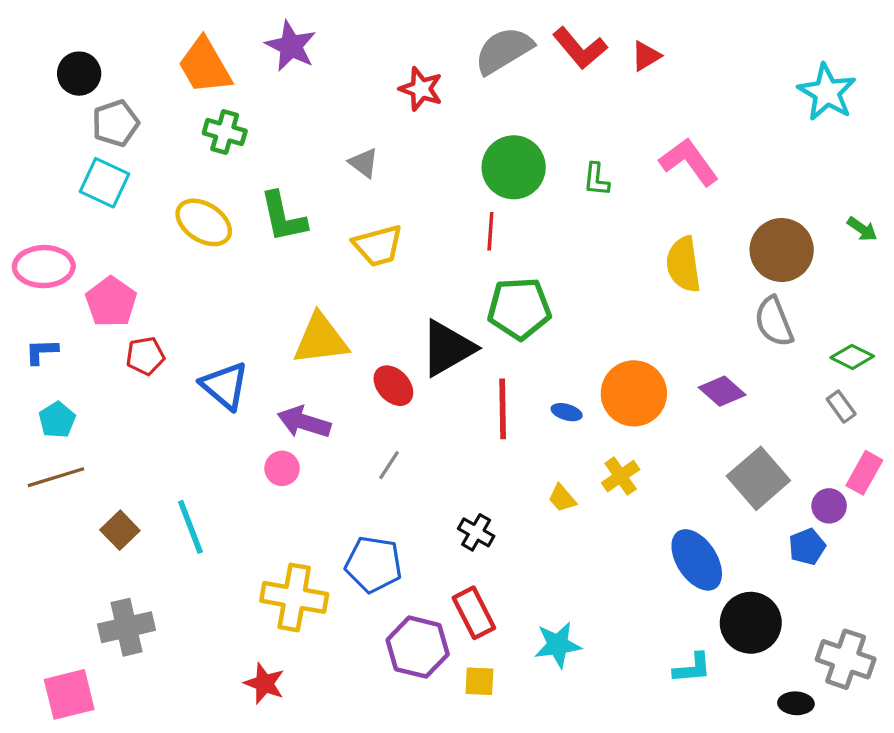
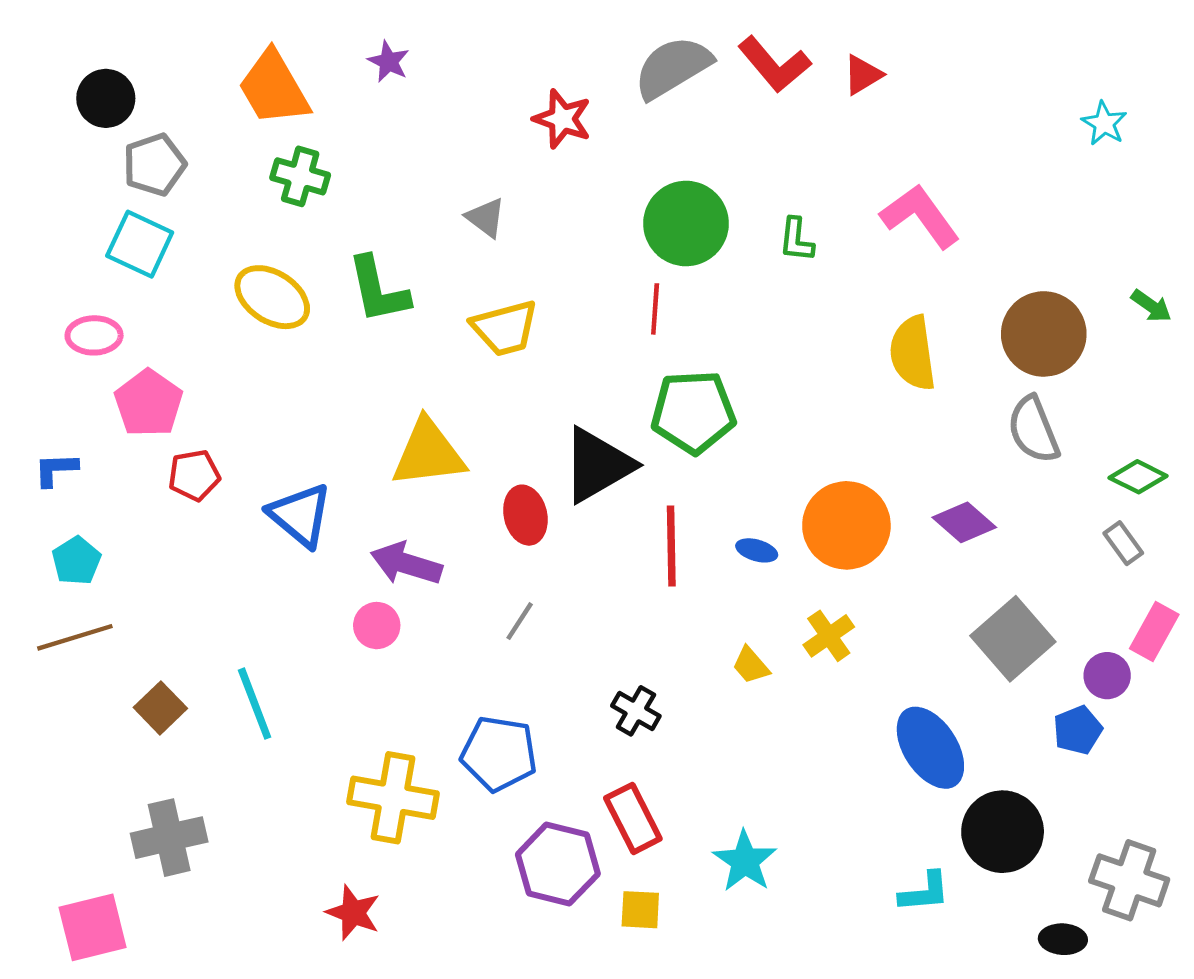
purple star: (291, 46) -> (389, 62), size x0.6
cyan star: (827, 92) -> (1104, 123), size x0.6
pink ellipse: (44, 267) -> (94, 335), moved, size x0.7
red ellipse: (393, 386) -> (525, 515), turned 30
cyan star: (558, 645) -> (745, 861), turned -30

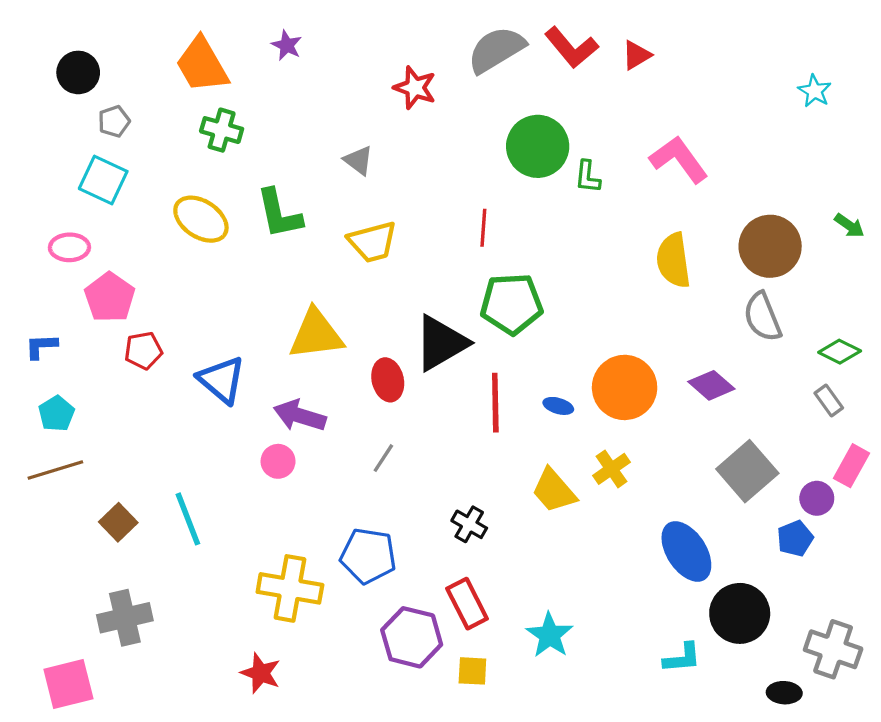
gray pentagon: (154, 165) -> (114, 121), size x0.7
green circle: (686, 224) -> (538, 146), moved
yellow trapezoid: (751, 665) -> (554, 491), size x1.6

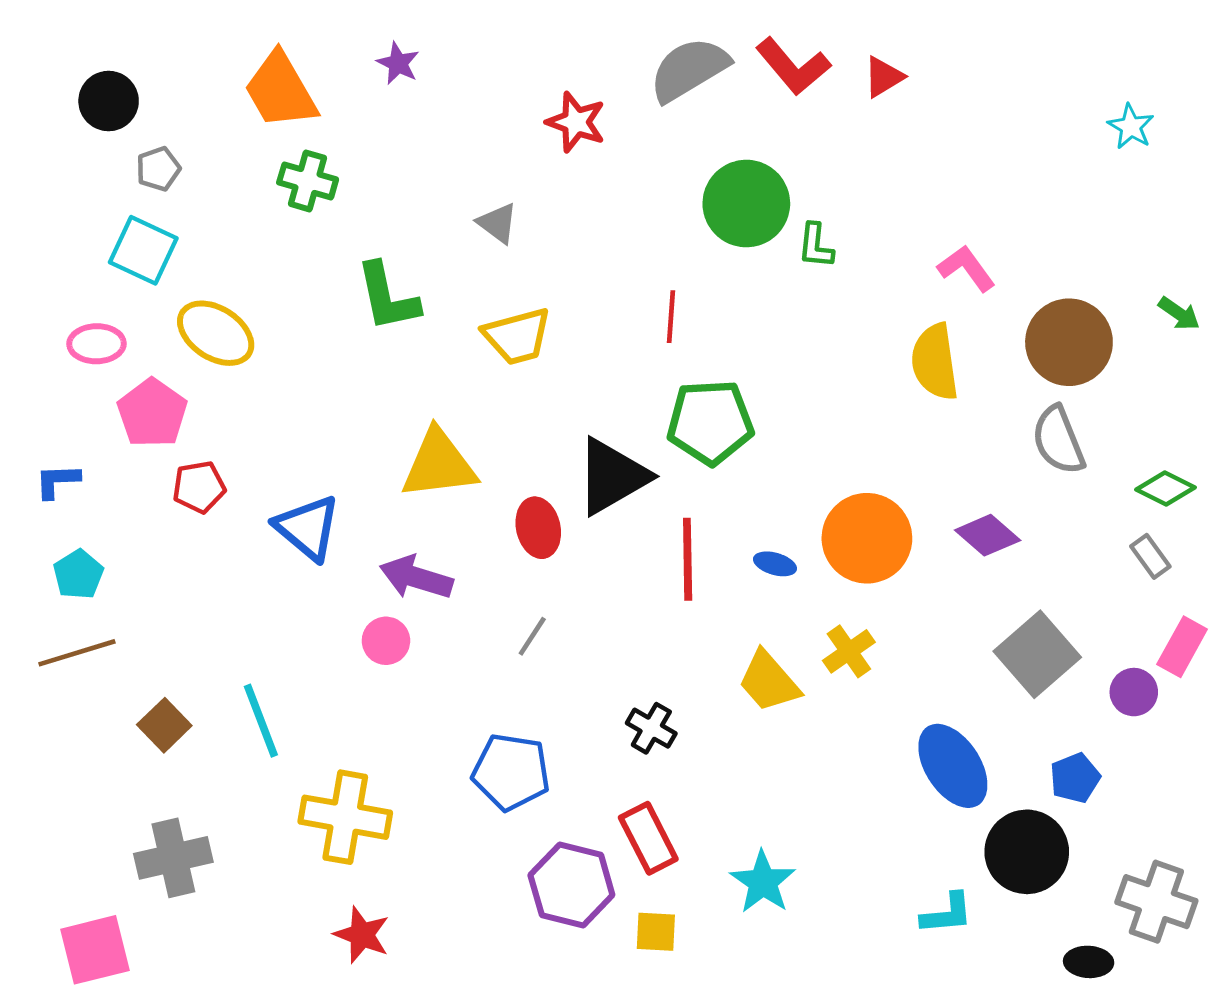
pink L-shape: (679, 159) -> (966, 268), moved, size x0.7
yellow ellipse: (201, 219) -> (216, 333), moved
blue pentagon: (795, 538) -> (1075, 778), moved
yellow cross: (290, 588) -> (345, 817), moved

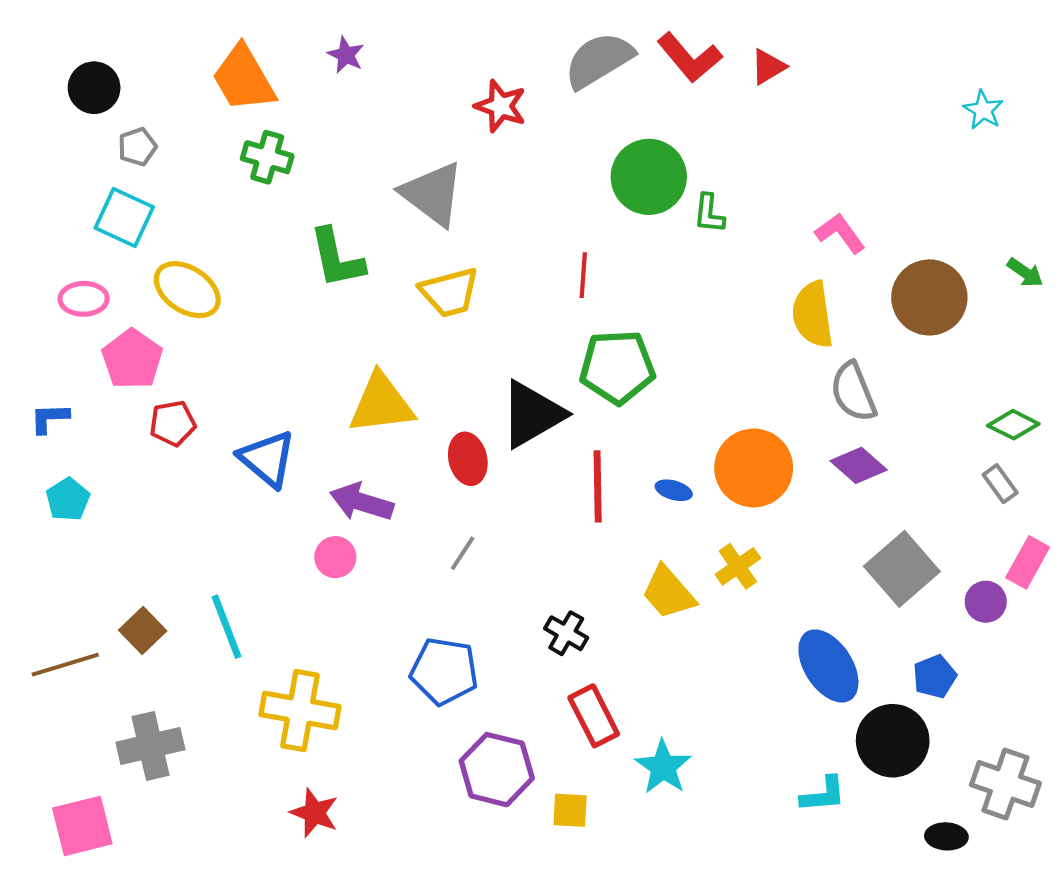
gray triangle: (498, 223) -> (432, 194), size x1.8
gray semicircle: (1058, 440) -> (853, 392), moved
brown line: (77, 653) -> (65, 665), moved
red rectangle: (648, 838) -> (594, 716), moved

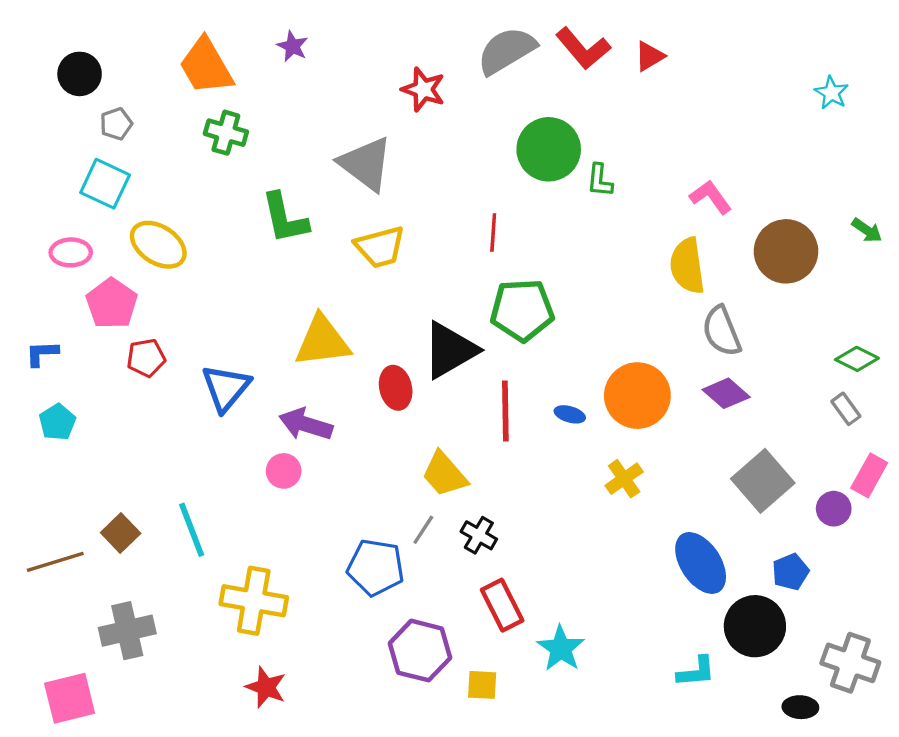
blue triangle: (267, 459) -> (226, 388), turned 30
gray line: (463, 553) -> (423, 530), moved
yellow trapezoid: (668, 593) -> (444, 474), moved

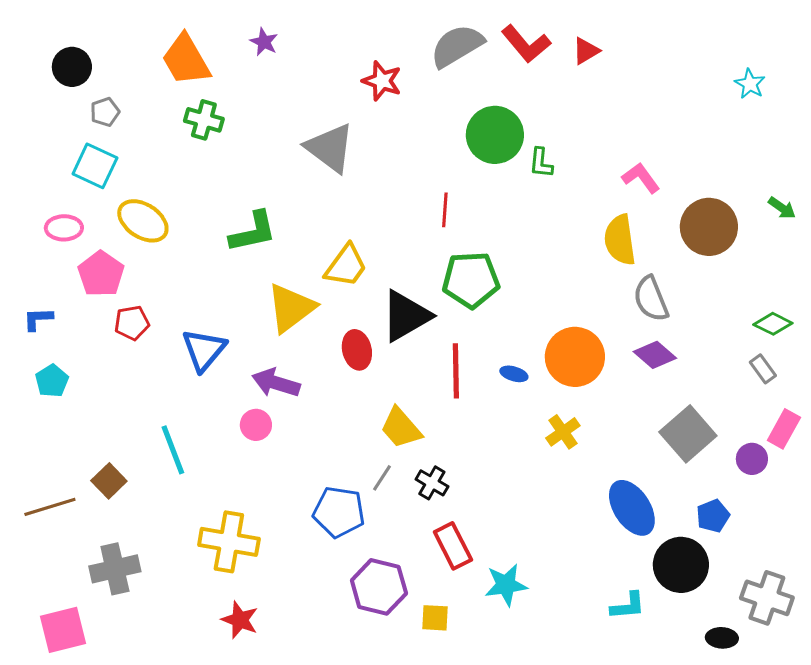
green L-shape: (285, 218) -> (253, 232), moved, turned -90
yellow trapezoid: (380, 247) -> (346, 266), moved, turned -39
yellow triangle: (322, 341) -> (291, 308), turned -30
cyan line: (192, 530) -> (173, 450), moved
cyan star: (561, 648) -> (506, 585), turned 30

